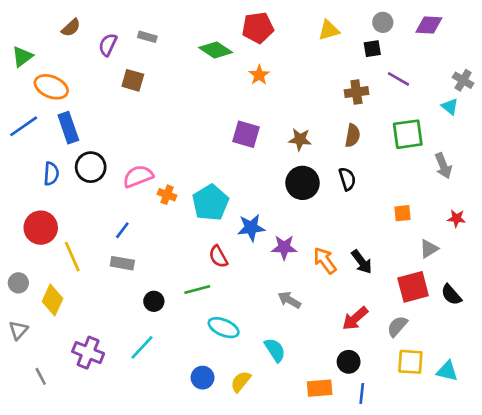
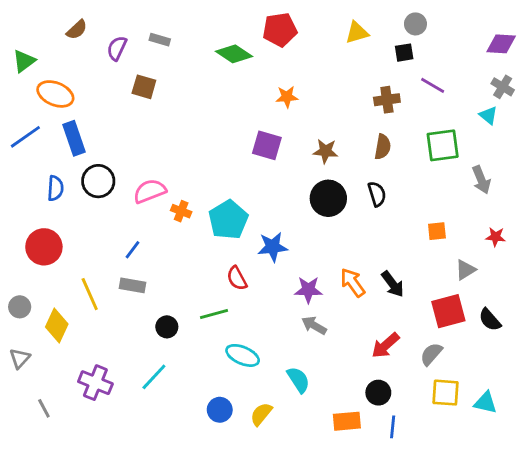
purple diamond: (429, 25) -> (501, 44), moved
orange star: (259, 75) -> (287, 97), moved, turned 30
purple star: (284, 247) -> (308, 290), moved
yellow line: (72, 257) -> (90, 294), moved

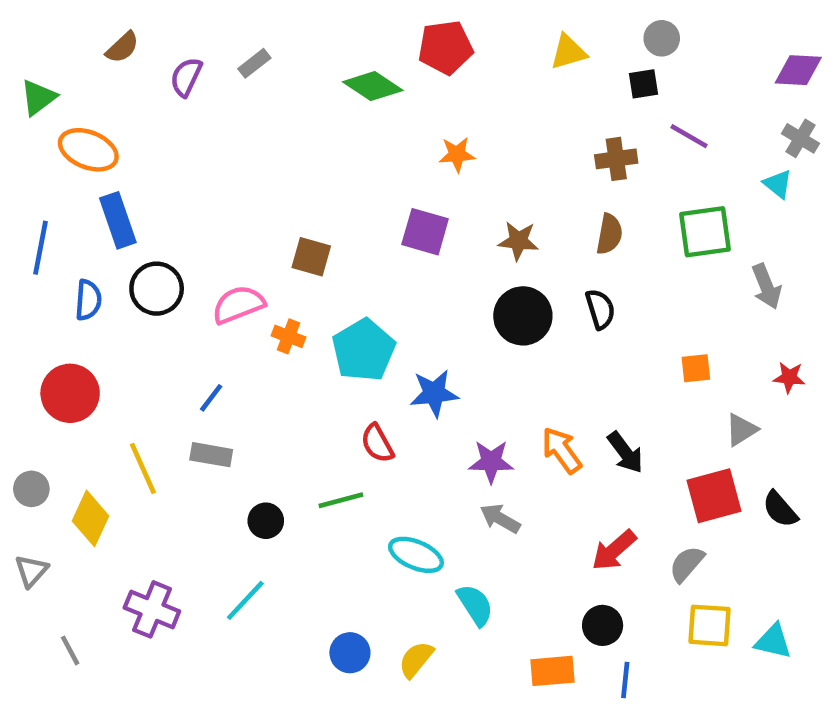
gray rectangle: (160, 40) -> (254, 63), turned -54
brown square: (144, 87) -> (311, 257), moved
blue line: (25, 137) -> (40, 248), moved, turned -44
cyan ellipse: (243, 355) -> (416, 555), moved

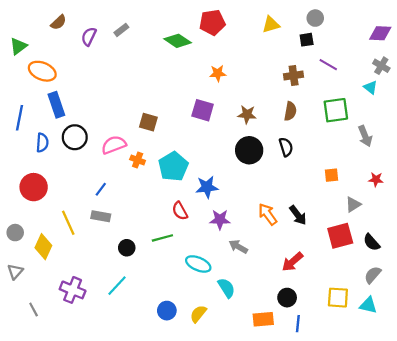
purple star: (491, 462) -> (220, 220), moved
gray semicircle: (687, 564) -> (373, 275), moved

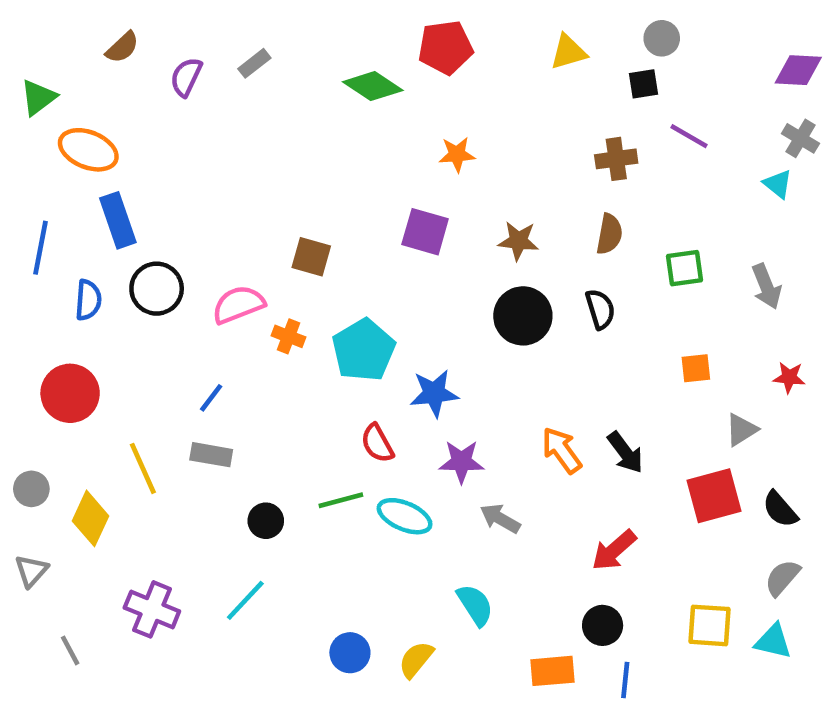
green square: (336, 110) -> (684, 268), moved, size x0.7
cyan ellipse: (198, 264) -> (405, 516), moved

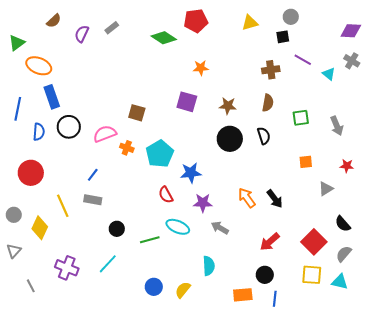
cyan triangle: (778, 184) -> (329, 74), moved
red square: (714, 496) -> (314, 242), moved, turned -30
green line: (341, 500) -> (150, 240), moved
cyan semicircle: (475, 605) -> (209, 266), turned 30

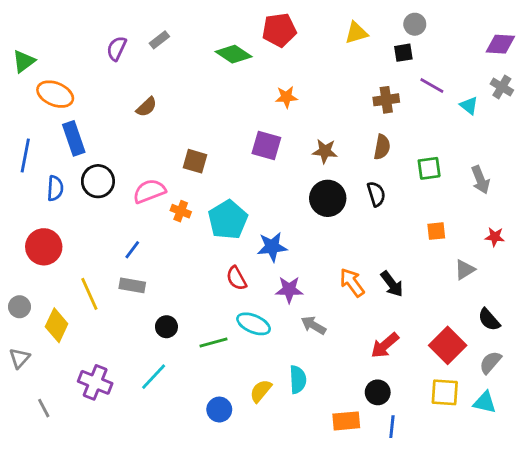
brown semicircle: (54, 21) -> (146, 107), moved
yellow semicircle: (183, 290) -> (261, 391), moved

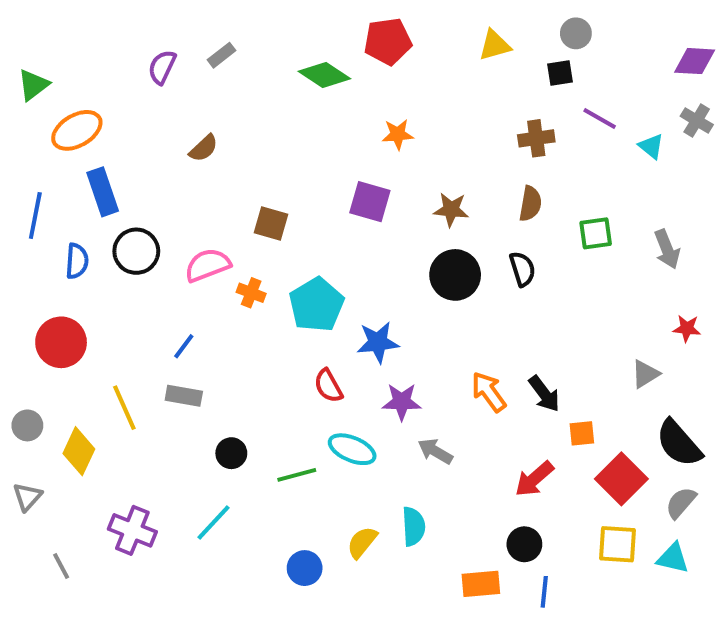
orange ellipse: (55, 94) -> (77, 130), turned -52
orange square: (436, 231) -> (582, 433), moved
black semicircle: (489, 320) -> (679, 443), size x1.5

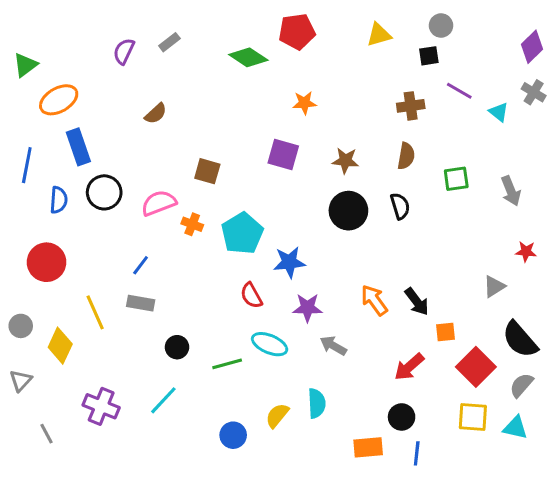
purple diamond: (695, 61) -> (532, 47), turned -48

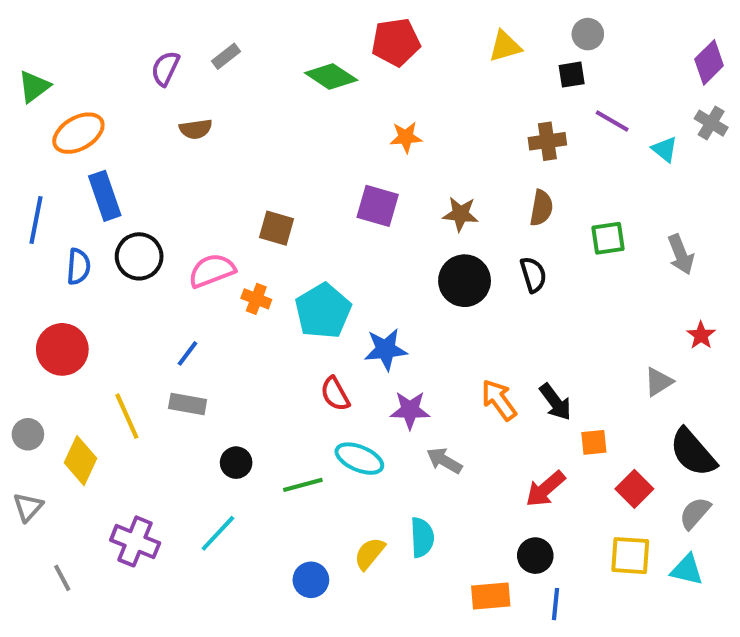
brown semicircle: (156, 114) -> (196, 129), moved, turned 35
red star: (526, 252) -> (701, 335), turned 30
red square: (476, 367) -> (634, 489), size x0.7

